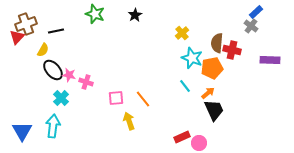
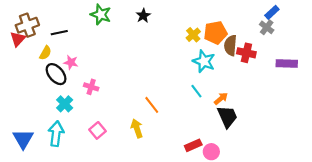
orange pentagon: (212, 68) -> (216, 33), moved
pink star: (69, 75) -> (71, 62), moved
pink square: (116, 98) -> (98, 130), moved, turned -35

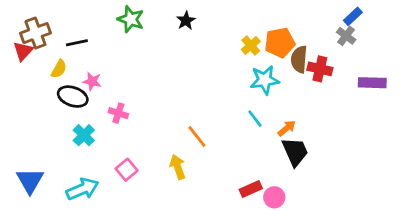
cyan star: (204, 61) -> (265, 80), turned -30
black ellipse: (56, 74) -> (73, 97), turned -30
cyan arrow: (56, 134) -> (82, 189), moved, turned 60

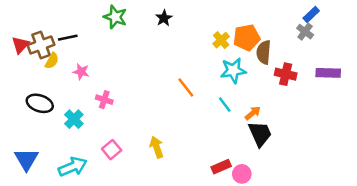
brown cross: (35, 33) -> (41, 45), moved
red cross: (320, 69) -> (286, 74), moved
black ellipse: (73, 97) -> (40, 103), moved
orange line: (197, 137) -> (186, 88), moved

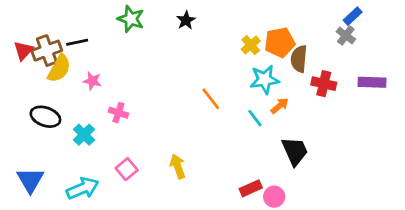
yellow semicircle: (52, 61) -> (59, 68), size x1.5
orange arrow: (253, 113) -> (280, 106), moved

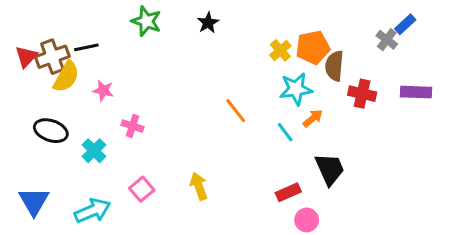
blue rectangle: (353, 16) -> (405, 24), moved
red rectangle: (251, 188) -> (288, 192), moved

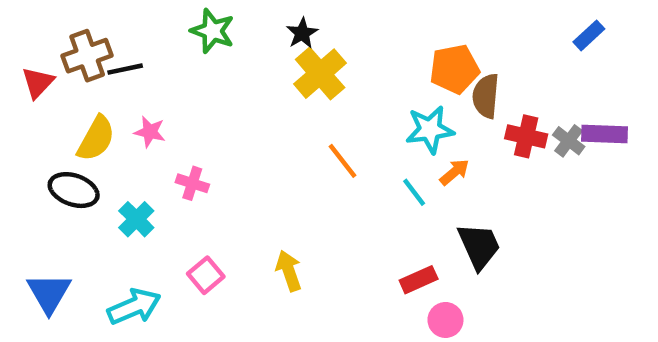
gray cross: (387, 40) -> (569, 141), moved
yellow cross: (280, 50) -> (320, 74), moved, size x1.6
brown cross: (52, 57) -> (87, 56), moved
yellow semicircle: (66, 77) -> (96, 139), moved

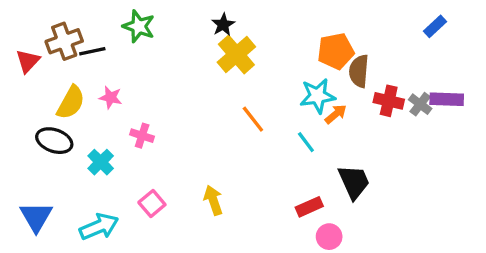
green star: (213, 31) -> (139, 26), moved
orange arrow: (454, 172) -> (336, 114), moved

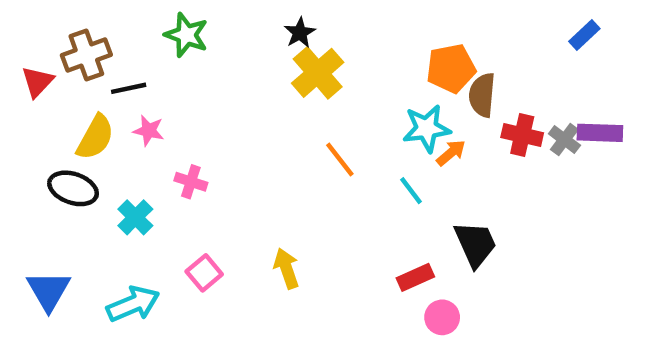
black line: (92, 51) -> (129, 88), moved

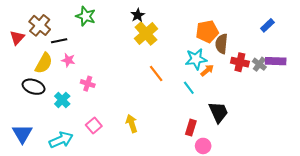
blue rectangle: (584, 35) -> (267, 25), moved
brown cross: (86, 55) -> (40, 25), turned -30
red rectangle: (415, 277) -> (191, 128), turned -49

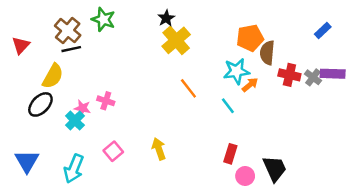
brown cross: (40, 25) -> (68, 31), moved
pink star: (68, 60) -> (82, 108), moved
black ellipse: (34, 87) -> (40, 104), turned -65
black trapezoid: (218, 112) -> (275, 169), moved
cyan arrow: (61, 140) -> (74, 169), turned 135

